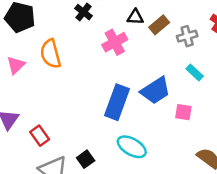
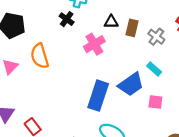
brown rectangle: (159, 25) -> (132, 28), turned -35
gray cross: (187, 36) -> (156, 37), turned -35
cyan rectangle: (195, 72) -> (154, 69), moved

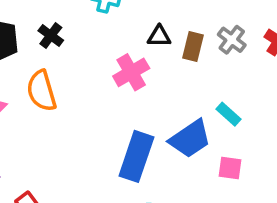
black cross: (67, 19) -> (51, 36), moved
gray cross: (156, 37) -> (232, 40), moved

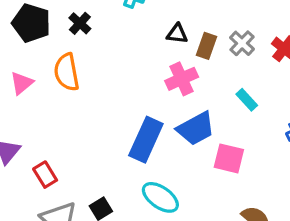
pink cross: (131, 72) -> (182, 79), moved
cyan rectangle: (229, 114) -> (247, 100), moved
pink square: (230, 168) -> (229, 158), size x1.4

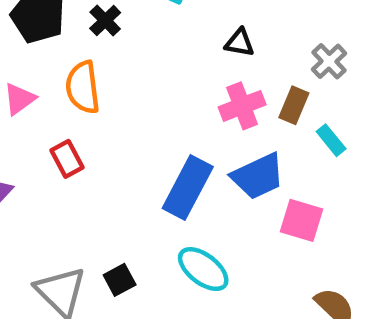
brown rectangle: (207, 46) -> (294, 105), moved
red rectangle: (45, 175) -> (67, 159), moved

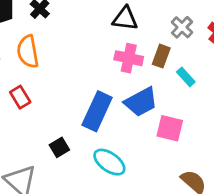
black triangle: (240, 43) -> (125, 18), size x1.4
pink cross: (242, 106) -> (129, 58), turned 36
black square: (120, 280) -> (59, 147), moved

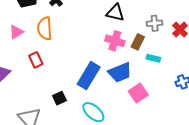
gray cross: (182, 27) -> (155, 23), turned 35
cyan rectangle: (186, 77) -> (153, 58), turned -40
pink square: (170, 128) -> (138, 93), turned 36

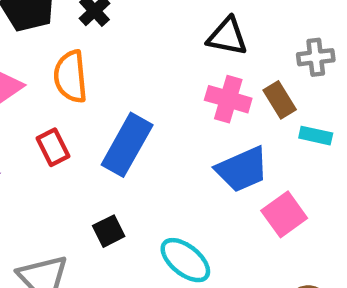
brown rectangle: (138, 42) -> (280, 100), turned -56
blue rectangle: (89, 76) -> (127, 145), moved

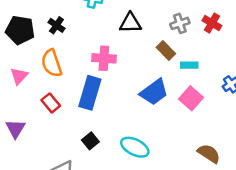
pink cross: (228, 99) -> (104, 58), moved
pink square: (284, 214) -> (191, 98), moved

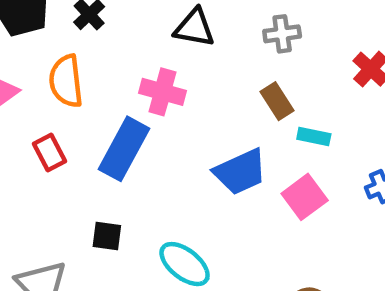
black triangle: (130, 23) -> (194, 28), moved
gray cross: (180, 23) -> (282, 34), moved
black square: (90, 141) -> (107, 236), turned 35

